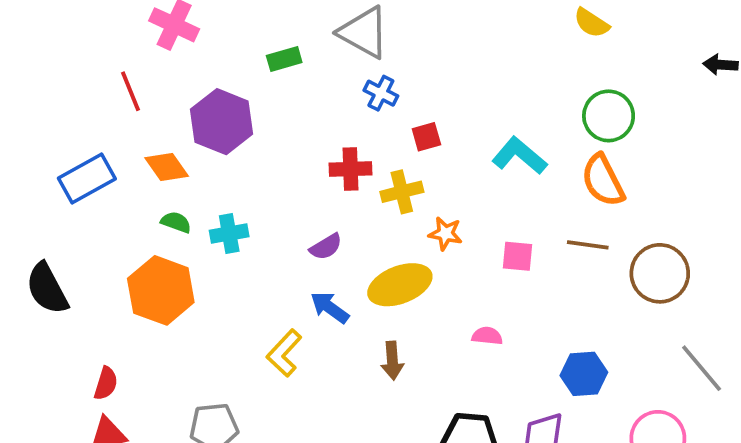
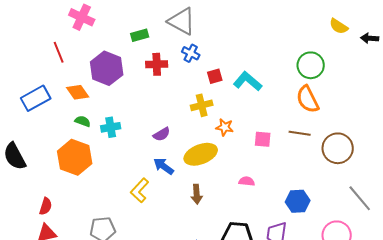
yellow semicircle: (591, 23) -> (339, 26), moved
cyan L-shape: (519, 156) -> (248, 81), moved
red cross: (351, 169) -> (157, 64), moved

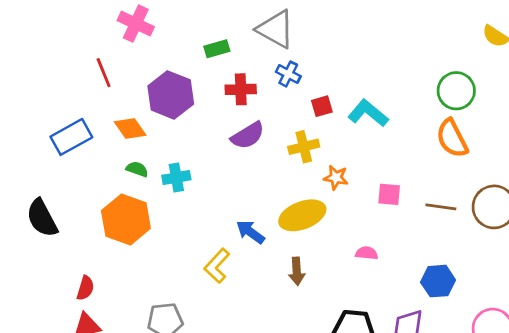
brown line: (300, 133) -> (441, 207), moved
purple semicircle: (162, 134) -> (248, 136), moved, size x1.4

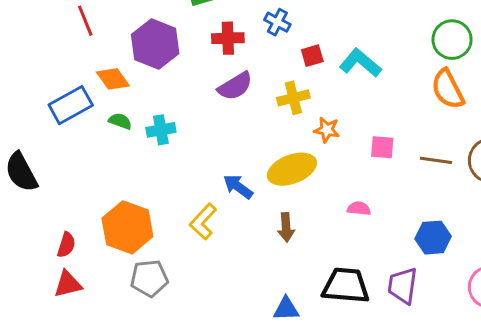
blue rectangle: (71, 137) -> (71, 105), moved
orange hexagon: (126, 220) -> (127, 227), moved

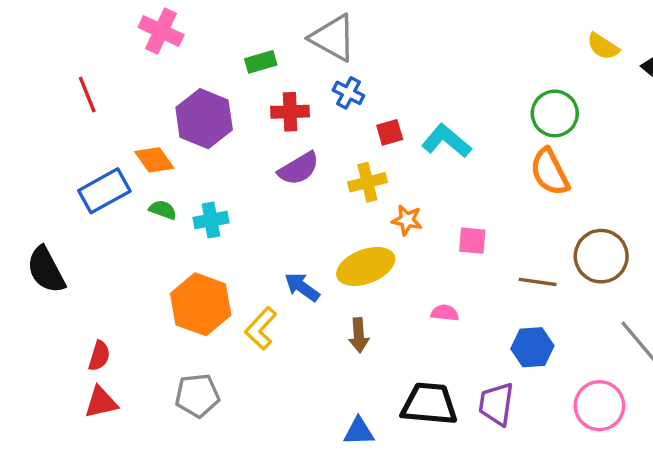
red line: (85, 21) -> (87, 95), moved
brown line: (436, 160) -> (538, 282), moved
orange hexagon: (127, 227) -> (201, 304), moved

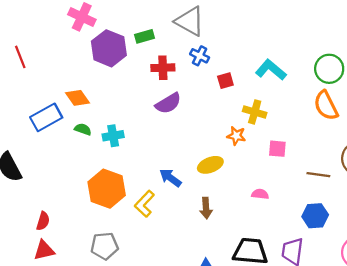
red line: (87, 95) -> (20, 57), moved
purple hexagon: (204, 119) -> (109, 48), moved
cyan L-shape: (446, 141) -> (271, 70), moved
yellow cross: (367, 182) -> (255, 112), moved, turned 30
yellow ellipse: (366, 266) -> (210, 165), size x0.7

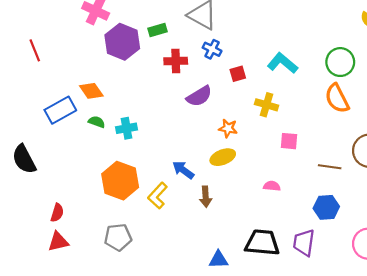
purple semicircle: (168, 103) -> (199, 96), moved
orange star: (236, 136) -> (228, 128), moved
brown arrow: (206, 208) -> (206, 197), moved

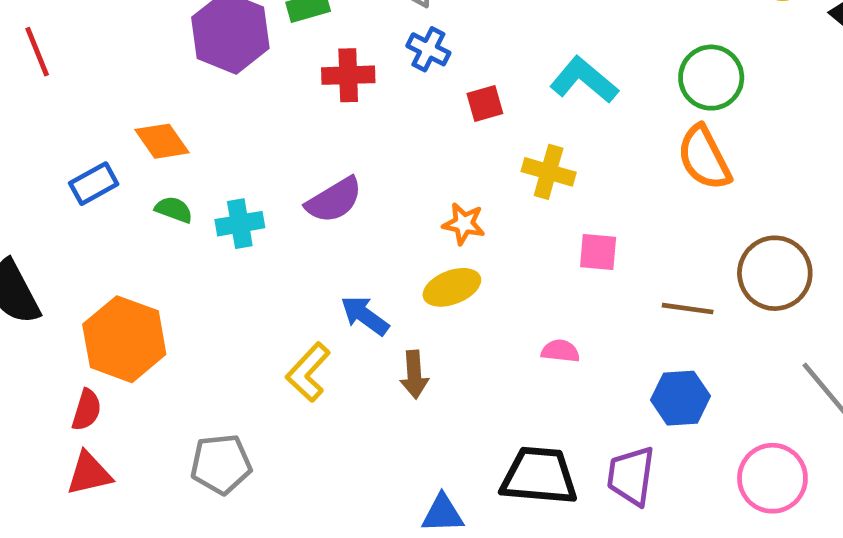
purple semicircle: (199, 96) -> (334, 200), moved
blue rectangle: (60, 110) -> (94, 184), size x0.7
orange hexagon: (120, 181) -> (124, 339), moved

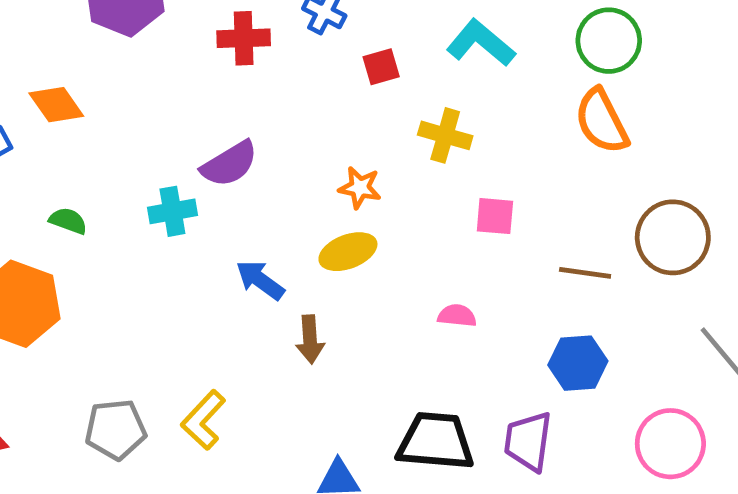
green semicircle: (174, 210) -> (68, 221), moved
cyan cross: (240, 224) -> (172, 211), moved
yellow L-shape: (308, 372) -> (203, 420), moved

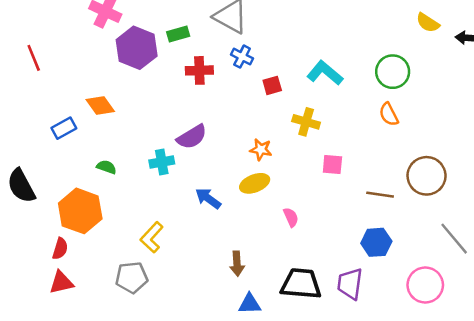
orange semicircle: (602, 121) -> (389, 114), size x0.7
pink semicircle: (457, 316) -> (291, 217), moved, turned 60
brown arrow: (310, 339) -> (237, 264), moved
yellow L-shape: (203, 420) -> (152, 237), moved

